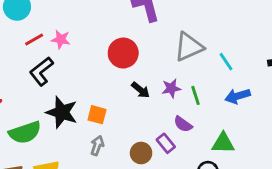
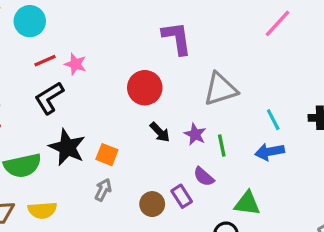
cyan line: (226, 62) -> (273, 120), moved
purple star: (171, 88) -> (195, 134), turned 30

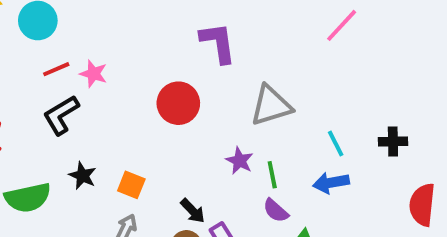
black arrow: (160, 132) -> (193, 211), moved
black star: (67, 147) -> (83, 176), size x0.6
purple semicircle: (204, 177) -> (276, 211), moved

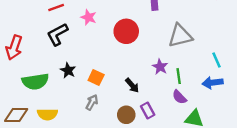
pink star: (93, 74) -> (89, 17), moved
black arrow: (193, 211) -> (132, 85), moved

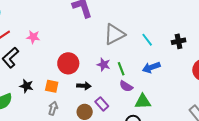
red circle: (126, 31) -> (68, 63), moved
cyan line: (217, 60) -> (147, 40), moved
black arrow: (132, 85) -> (84, 86), turned -32

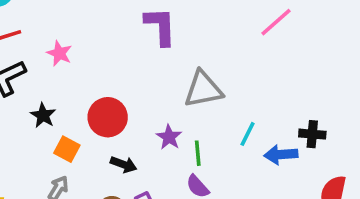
cyan line: (147, 40) -> (247, 134), moved, turned 48
blue arrow: (151, 67) -> (281, 155), moved
black star: (26, 86) -> (43, 115), moved

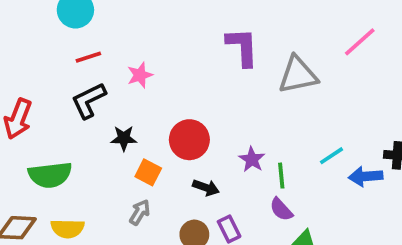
pink star: (59, 53) -> (140, 75), turned 30
gray triangle: (203, 89) -> (298, 75), moved
black star: (43, 115) -> (124, 138), turned -30
cyan line: (247, 134) -> (331, 156), turned 30

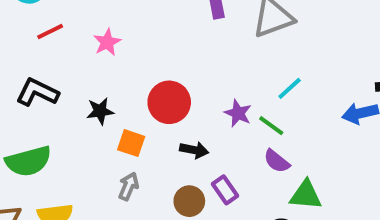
black L-shape: (89, 100) -> (37, 92), moved, turned 60
cyan line: (331, 156) -> (290, 88), moved
green line: (281, 176) -> (271, 126), turned -40

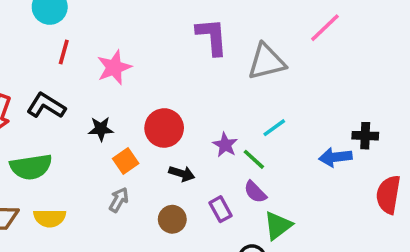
red line: (50, 31) -> (64, 52), turned -55
pink star: (107, 42) -> (114, 67), size x1.4
orange square: (131, 143) -> (126, 161), turned 30
purple rectangle: (225, 190) -> (220, 209), moved
green triangle: (306, 195) -> (278, 226), turned -48

